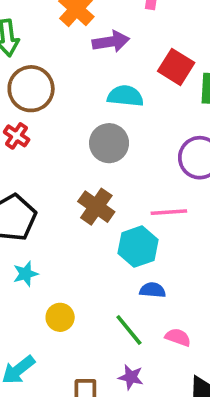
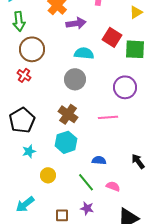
cyan hexagon: (138, 247) -> (66, 142), moved

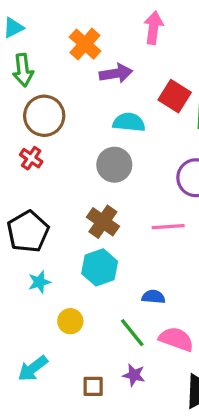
pink semicircle: (113, 186) -> (176, 339), size x1.5

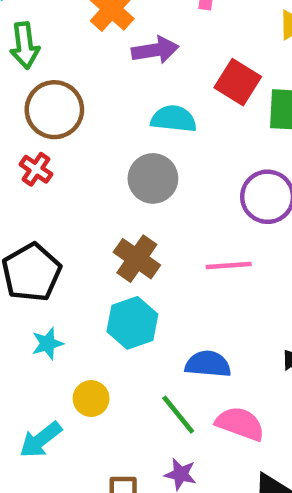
blue semicircle: (153, 297) -> (208, 364), size x1.4
cyan arrow: (33, 368) -> (41, 440), moved

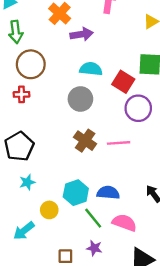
red square: (238, 82) -> (123, 82), moved
red cross: (36, 169) -> (21, 94), turned -35
brown cross: (137, 259) -> (85, 141), moved
cyan hexagon: (132, 323) -> (76, 193), moved

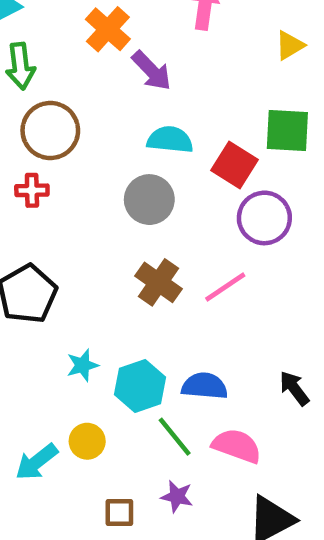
purple arrow: (82, 34) -> (152, 71), turned 55
pink line: (119, 143) -> (225, 287), turned -30
cyan star: (27, 182) -> (83, 365), moved
yellow circle: (49, 210) -> (87, 441), moved

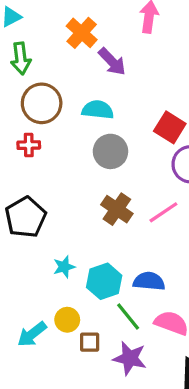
cyan semicircle: (170, 140) -> (98, 110), moved
purple star: (177, 496) -> (130, 358), size x1.5
brown square: (119, 513) -> (90, 342), moved

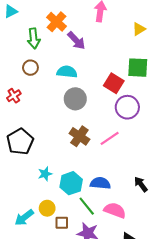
green arrow: (21, 58) -> (34, 38), moved
brown circle: (42, 103) -> (30, 68), size x0.6
red cross: (29, 145) -> (14, 96), moved, turned -32

